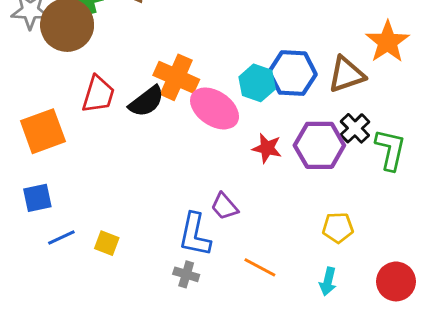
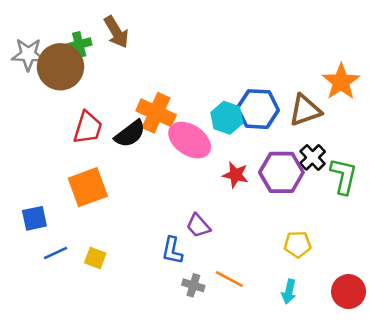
orange square: (43, 131) -> (88, 187), moved
blue L-shape: (195, 235) -> (172, 251), size x0.7
gray cross: (186, 274) -> (193, 285), moved

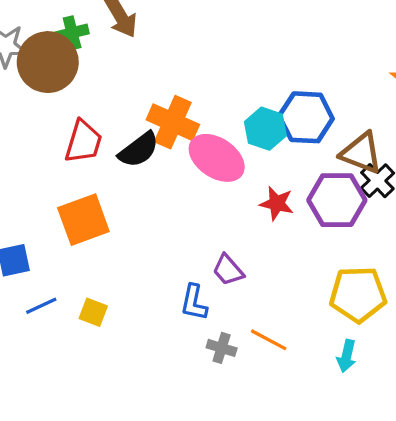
brown triangle: (305, 110) -> (361, 153), moved, turned 40
yellow pentagon: (298, 244) -> (358, 294), size x1.6

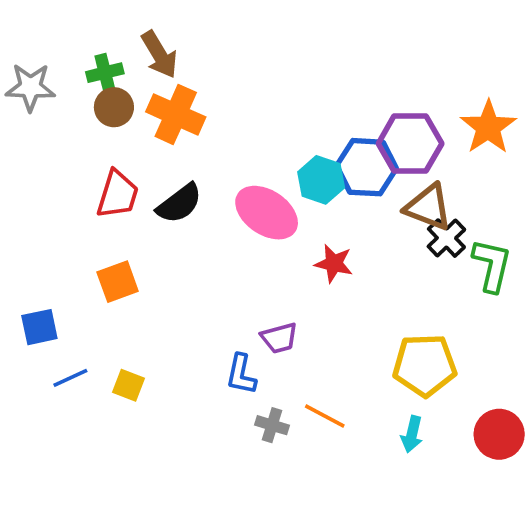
brown circle: (48, 62) -> (114, 107), moved, size x0.6
orange cross: (173, 122) -> (176, 114), moved
purple hexagon: (337, 200) -> (410, 144), moved
orange square: (83, 220) -> (118, 282), size x0.7
purple trapezoid: (228, 270) -> (279, 338), turned -64

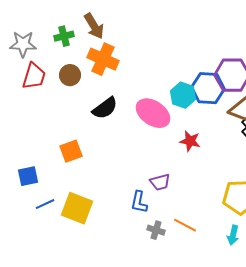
brown circle: (114, 107) -> (70, 75), moved
red trapezoid: (118, 194) -> (34, 76), moved
yellow square: (128, 385) -> (77, 208), size x1.8

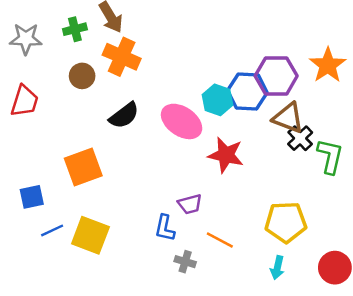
red trapezoid: (34, 76) -> (25, 101), moved
red star: (190, 141) -> (226, 155), size x1.4
orange square: (71, 151) -> (83, 167), size x1.4
orange line: (185, 225) -> (220, 240), moved

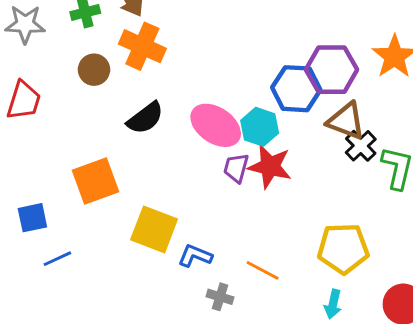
cyan hexagon: (217, 100) -> (260, 127), moved
purple trapezoid: (190, 204) -> (236, 168), moved, turned 120
blue L-shape: (165, 228) -> (195, 256), turned 100
yellow square: (90, 235) -> (154, 229), moved

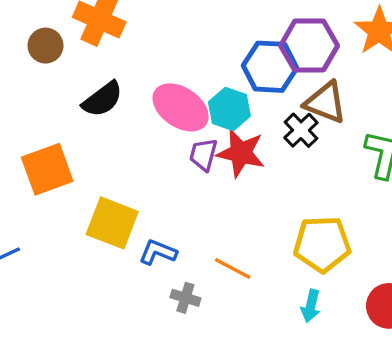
black cross: (361, 146) -> (301, 130), moved

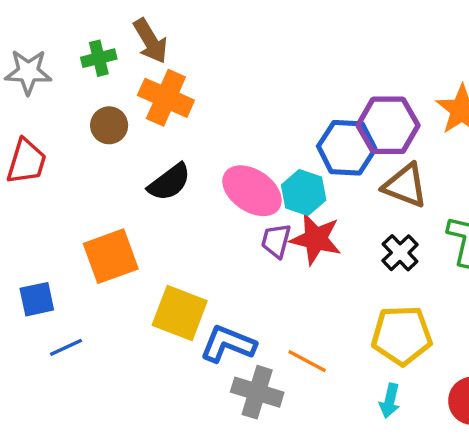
black cross: (301, 130) -> (400, 253), moved
blue L-shape: (158, 252) -> (228, 344), size x1.4
gray cross: (185, 298) -> (257, 392), size x1.6

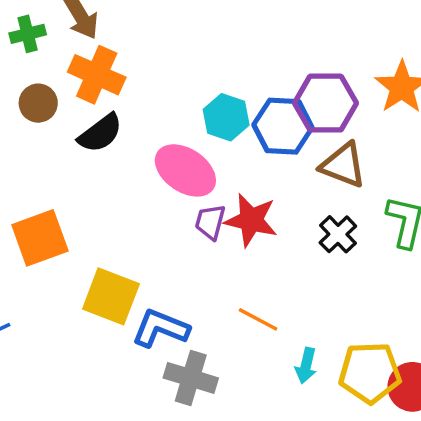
black semicircle: (169, 182) -> (100, 133), moved
cyan hexagon: (304, 192) -> (226, 117), moved
yellow pentagon: (402, 335) -> (370, 373), moved
orange line: (307, 361) -> (258, 319), moved
cyan arrow: (390, 401) -> (306, 366), moved

